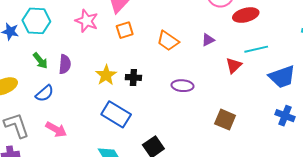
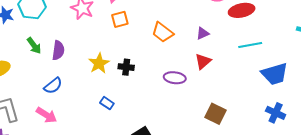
red triangle: (234, 65) -> (203, 61), moved
blue semicircle: (45, 93) -> (53, 86), moved
blue rectangle: (116, 114) -> (107, 103), size x0.5

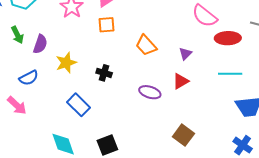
purple triangle: (203, 33) -> (185, 54), turned -32
yellow star: (99, 63) -> (66, 63), moved
blue rectangle: (107, 103) -> (79, 105), size x1.6

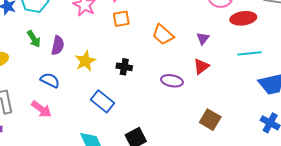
blue semicircle: (29, 78) -> (50, 80), turned -120

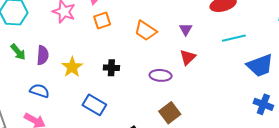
brown square: (210, 120) -> (170, 113), moved, turned 30

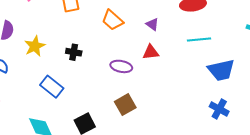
purple triangle: (186, 29) -> (152, 24), turned -32
red triangle: (188, 57) -> (151, 52), turned 30

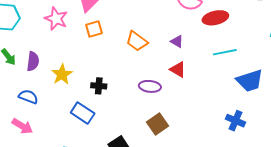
black cross: (74, 52) -> (99, 86), moved
red triangle: (151, 52) -> (178, 69), turned 42
blue cross: (219, 109) -> (235, 121), moved

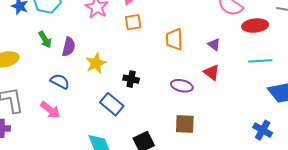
orange trapezoid: (137, 41) -> (174, 39), turned 45
brown square: (157, 124) -> (185, 124), turned 30

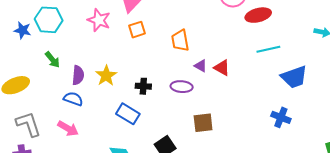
purple triangle: (214, 44) -> (201, 66), moved
purple semicircle: (69, 47) -> (78, 75), moved
purple ellipse: (182, 86) -> (182, 87), moved

